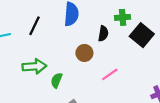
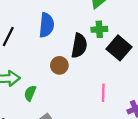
black semicircle: (103, 34) -> (79, 46), size x1.5
pink line: (110, 74) -> (103, 93), moved, turned -54

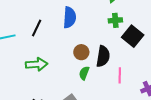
black semicircle: (79, 46) -> (103, 56), moved
green semicircle: (30, 93) -> (84, 73), moved

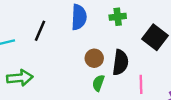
green cross: (115, 20) -> (118, 17), moved
green arrow: (37, 64) -> (20, 78), moved

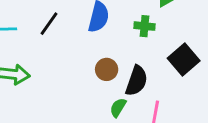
green semicircle: (98, 83) -> (118, 108), moved

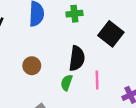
brown circle: (107, 69) -> (32, 66), moved

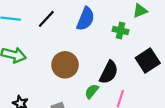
brown circle: (32, 66) -> (65, 65), size x1.5

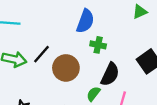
black line: (46, 19) -> (41, 54), moved
green cross: (120, 30) -> (98, 45), moved

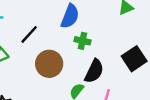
black line: (41, 54) -> (29, 34), moved

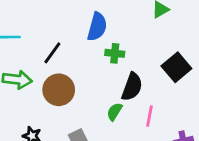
brown circle: (49, 64) -> (59, 90), moved

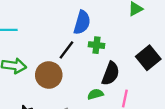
black line: (52, 53) -> (66, 50), moved
green semicircle: (114, 112) -> (95, 94), turned 42

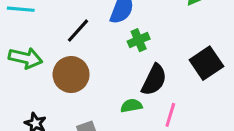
green cross: (96, 45) -> (139, 40), turned -35
black line: (66, 50) -> (78, 31), moved

